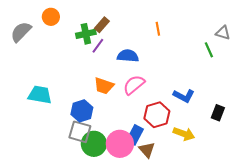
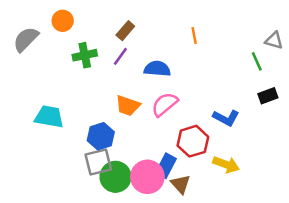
green cross: (86, 34) -> (85, 55), moved
black rectangle: (218, 113) -> (268, 96), moved, turned 49
gray square: (80, 132) -> (98, 162), turned -30

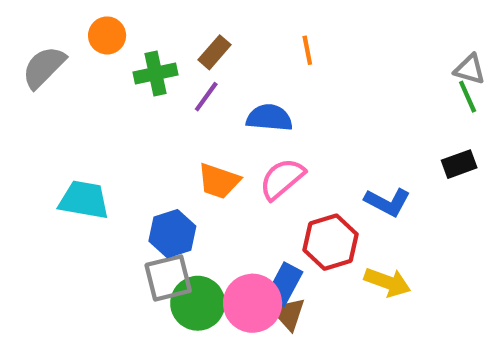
orange line: (194, 36) -> (307, 50), moved
green cross: (85, 55) -> (156, 73), moved
green line: (257, 61) -> (468, 97), moved
brown triangle: (181, 184) -> (288, 314), moved

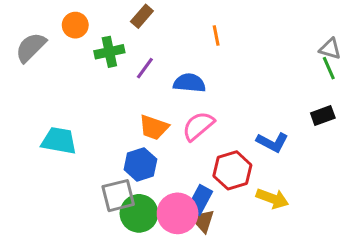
brown rectangle: (215, 52) -> (142, 16), moved
blue hexagon: (172, 234) -> (140, 164), moved

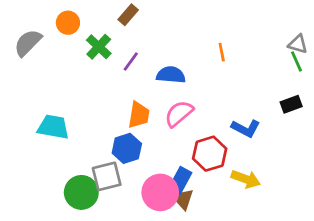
orange line: (216, 35) -> (222, 52), moved
green cross: (109, 52) -> (99, 47), turned -35
orange trapezoid: (154, 127) -> (139, 115), turned -100
green circle: (139, 213) -> (81, 192), moved

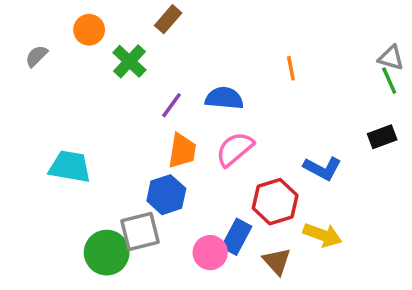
gray semicircle: (28, 43) -> (36, 56), size x0.6
purple line: (131, 61) -> (172, 105), moved
pink circle: (160, 192) -> (210, 253), size x0.7
brown triangle: (183, 199) -> (277, 261), moved

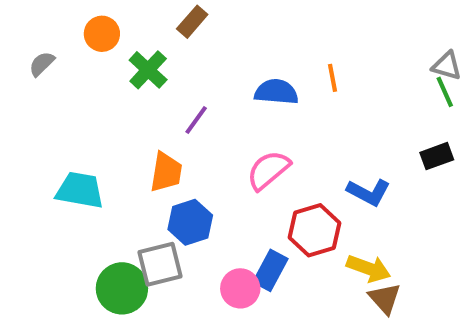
blue semicircle: (224, 98) -> (276, 92), moved
orange trapezoid: (182, 151) -> (166, 172), moved
brown triangle: (277, 261) -> (385, 298), moved

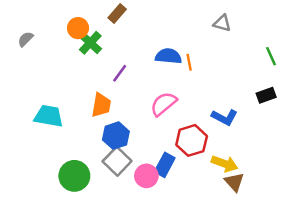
orange circle: (102, 34) -> (78, 28), moved
gray triangle: (447, 66) -> (222, 23), moved
orange line: (333, 78) -> (189, 62), moved
gray square: (160, 264) -> (117, 161), moved, turned -32

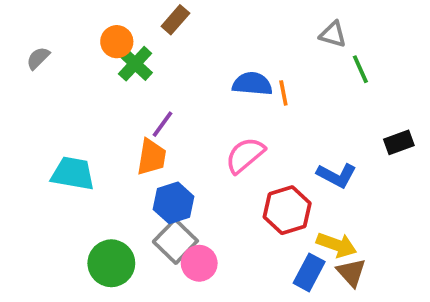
green line: (271, 56) -> (360, 69), moved
purple line: (120, 73) -> (163, 124), moved
blue rectangle: (165, 165) -> (309, 272), moved
pink circle: (146, 176) -> (199, 263), moved

